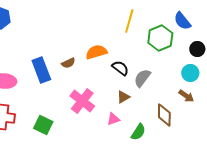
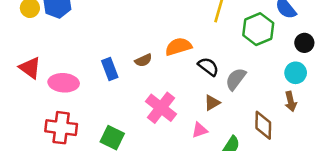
blue rectangle: (41, 70) -> (110, 69), size x0.7
brown arrow: (186, 96) -> (291, 101), turned 42

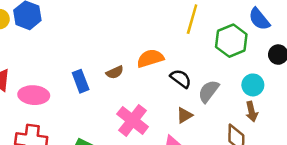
cyan circle: (296, 73) -> (253, 85), moved
brown arrow: (291, 101) -> (252, 112), moved

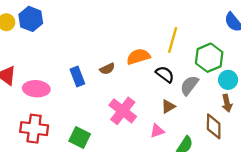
yellow line: (192, 19) -> (173, 40), moved
green hexagon: (231, 41) -> (209, 58), moved

